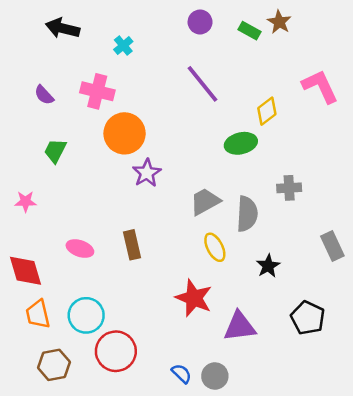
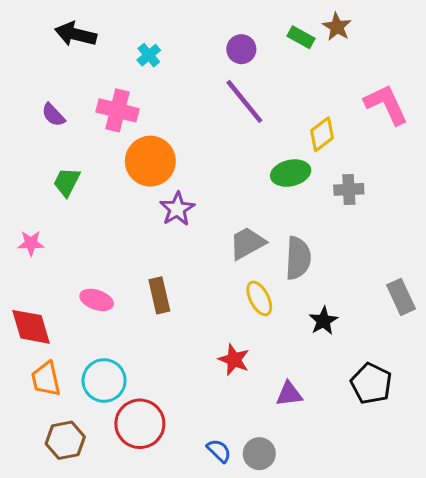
purple circle: (200, 22) -> (241, 49), moved
gray cross: (289, 188) -> (349, 189), moved
red star: (194, 298) -> (234, 360), size x0.7
purple triangle: (240, 326) -> (289, 394), size x0.7

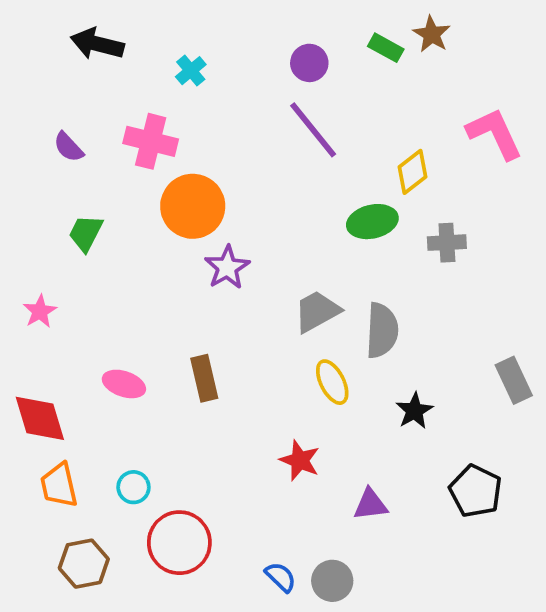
pink star: (31, 243) -> (40, 311), turned -30
cyan circle: (104, 381) -> (133, 487), size x0.6

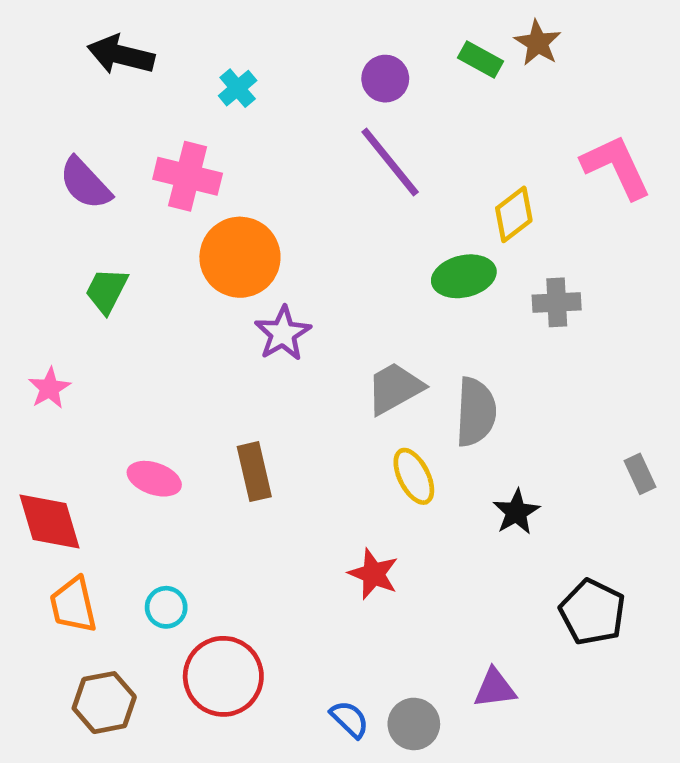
purple semicircle: (69, 147) -> (85, 183), size x1.4
gray rectangle: (514, 380) -> (640, 474), size x0.7
purple triangle: (370, 504) -> (495, 688), moved

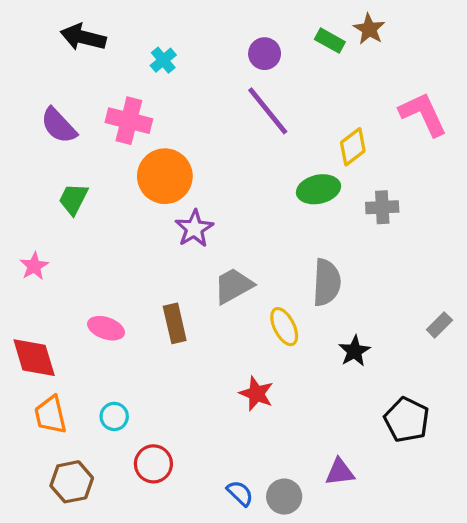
gray trapezoid: (395, 388) -> (234, 286), moved
gray rectangle: (640, 474) -> (439, 325), turned 70
red circle: (223, 676) -> (153, 464), size x0.7

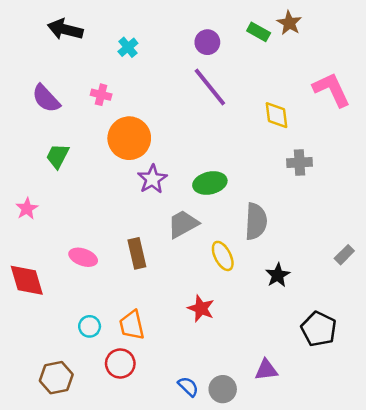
pink cross: (129, 121) -> (101, 95), size x0.6
yellow diamond: (353, 147) -> (276, 115), turned -60
green ellipse: (318, 189) -> (210, 183), moved
orange trapezoid: (50, 415) -> (132, 325), moved

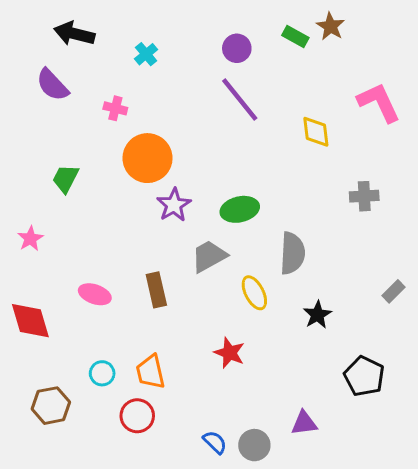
purple semicircle: (46, 98) -> (52, 85), moved
gray cross: (300, 163) -> (364, 196), moved
brown hexagon: (56, 378) -> (51, 406), moved

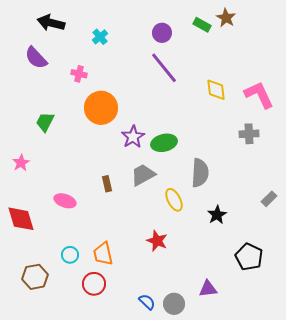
pink L-shape: (379, 102) -> (259, 95), moved
purple star: (174, 205) -> (133, 137), moved
brown rectangle: (156, 290) -> (107, 184), moved, size x0.7

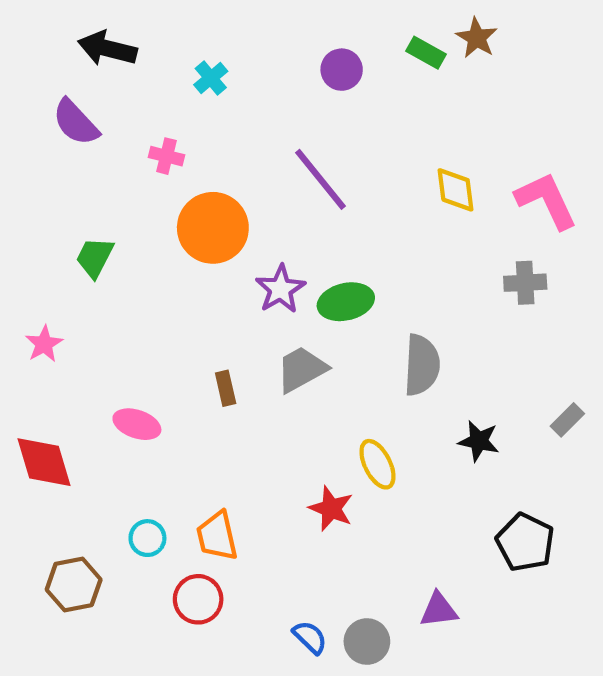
purple line: (164, 68) -> (320, 179), moved
yellow ellipse: (174, 200) -> (377, 464), moved
black star: (217, 215) -> (479, 441), moved, turned -30

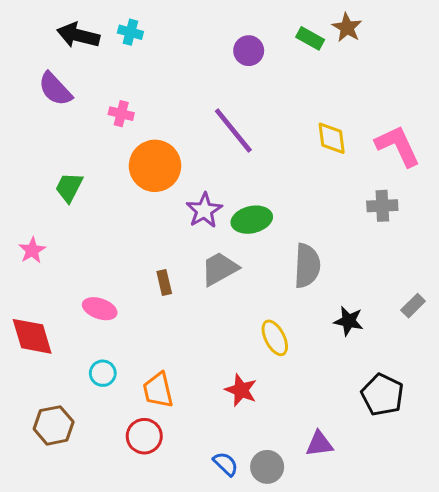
cyan cross: (211, 78) -> (130, 32), moved, turned -35
red star: (331, 509) -> (241, 390), moved
cyan circle: (147, 538) -> (103, 373), moved

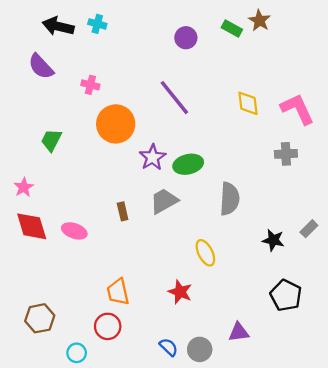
black star: (349, 321) -> (273, 240), moved
red diamond: (32, 336) -> (32, 226), moved
cyan circle: (103, 373) -> (77, 353), moved

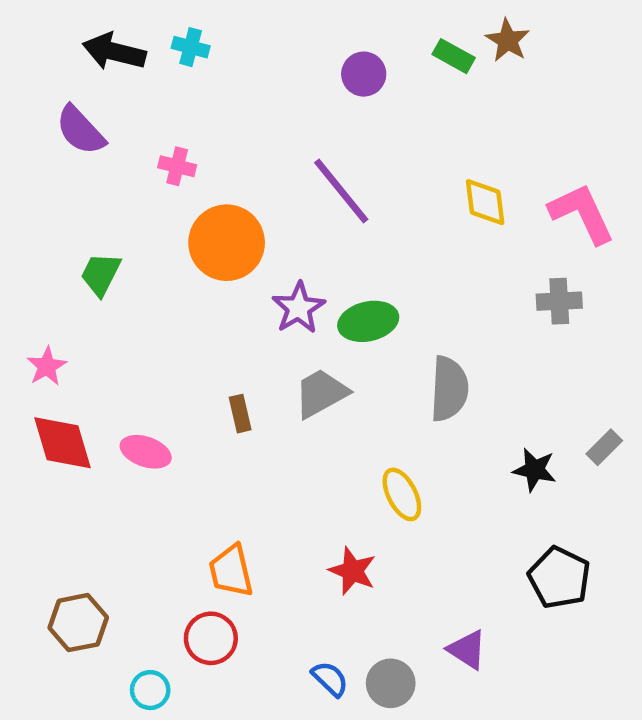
purple triangle: (239, 332) -> (467, 650), turned 40

